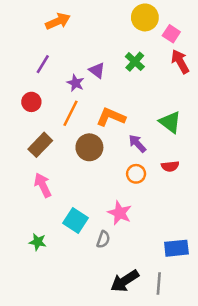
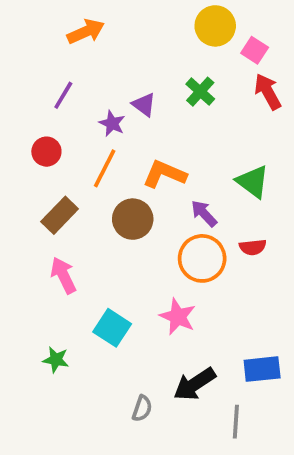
orange circle: (136, 174) -> (202, 258), size x1.6
gray semicircle: (103, 239) -> (142, 408), moved
black arrow: (125, 281) -> (195, 384), moved

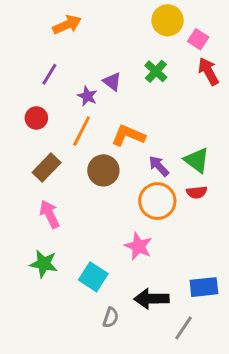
green triangle: (253, 182) -> (197, 160), moved
cyan square: (112, 328) -> (93, 277), moved
green star: (56, 360) -> (44, 264), moved, size x1.4
black arrow: (195, 384) -> (151, 299), turned 32
gray line: (236, 422) -> (184, 328), turned 30

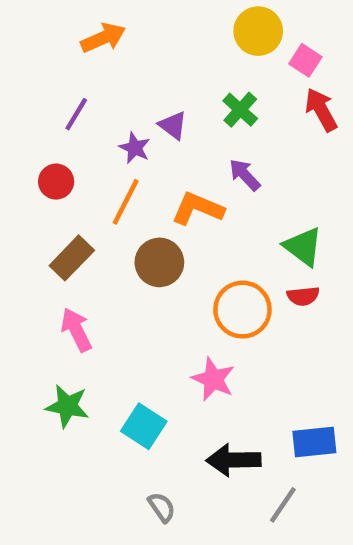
purple arrow: (159, 166) -> (245, 175), moved
gray semicircle: (111, 318) -> (162, 507), moved, turned -54

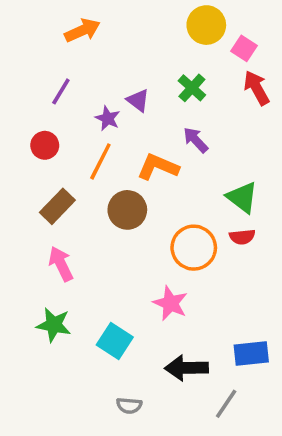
gray semicircle: (162, 507) -> (129, 406), turned 130

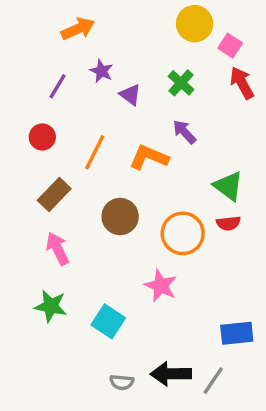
purple star: (108, 118) -> (102, 71), moved
brown circle: (127, 210) -> (120, 216), moved
black arrow: (187, 368) -> (171, 374), moved

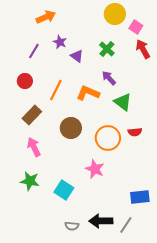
green triangle: (228, 186) -> (123, 102), moved

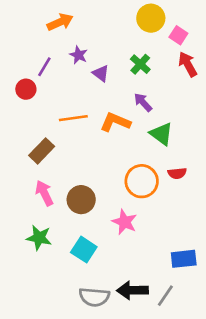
red circle: (25, 81) -> (26, 89), moved
orange line: (56, 90) -> (73, 118), turned 55
brown circle: (71, 128) -> (81, 200), moved
gray semicircle: (72, 226) -> (94, 297), size x1.6

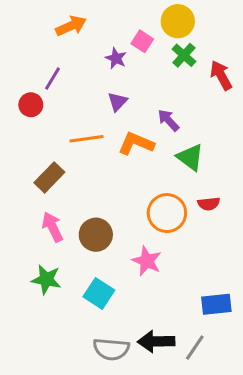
pink square: (178, 35) -> (142, 41), moved
purple star: (79, 55) -> (116, 58), moved
green cross: (140, 64) -> (184, 55), moved
purple triangle: (101, 73) -> (117, 102), moved, turned 36

